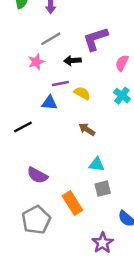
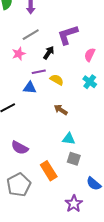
black arrow: (72, 61) -> (49, 53), turned 128
gray square: (103, 189) -> (74, 159), turned 32

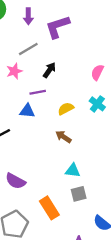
purple L-shape: (68, 35) -> (58, 27), moved
yellow semicircle: (57, 80) -> (66, 109), moved, turned -56
gray square: (74, 159) -> (79, 194), turned -32

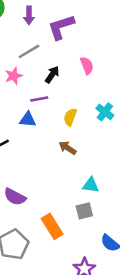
pink semicircle: (97, 72) -> (87, 66), moved, turned 133
yellow semicircle: (66, 109) -> (70, 117), turned -42
cyan triangle: (73, 171) -> (91, 185), moved

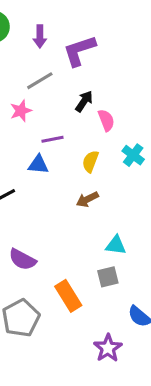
pink semicircle: (87, 66) -> (106, 120), moved
black arrow: (52, 75) -> (84, 101), moved
brown arrow: (68, 148) -> (87, 199), turned -60

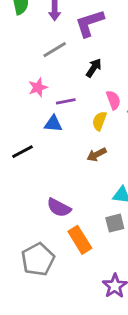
pink star: (21, 111) -> (38, 87), moved
pink semicircle: (106, 120) -> (113, 100), moved
purple semicircle: (22, 259) -> (59, 208), moved

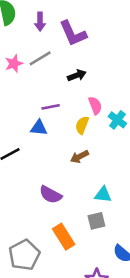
purple L-shape: (90, 23) -> (73, 33), turned -96
black arrow: (94, 68) -> (77, 75), turned 36
pink star: (38, 87) -> (14, 64), moved
purple semicircle: (59, 208) -> (51, 195), moved

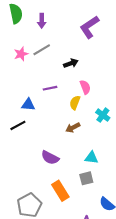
purple L-shape: (73, 33) -> (89, 27), moved, turned 80
cyan cross: (117, 120) -> (103, 115), moved
blue triangle: (39, 128) -> (28, 105), moved

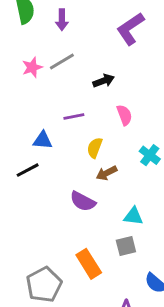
yellow semicircle: (75, 103) -> (95, 148), moved
purple semicircle: (50, 158) -> (83, 201), moved

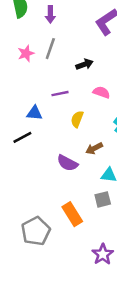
gray line: (62, 61) -> (50, 49), turned -40
pink semicircle: (124, 115) -> (101, 92), turned -49
brown arrow: (107, 173) -> (94, 148), moved

